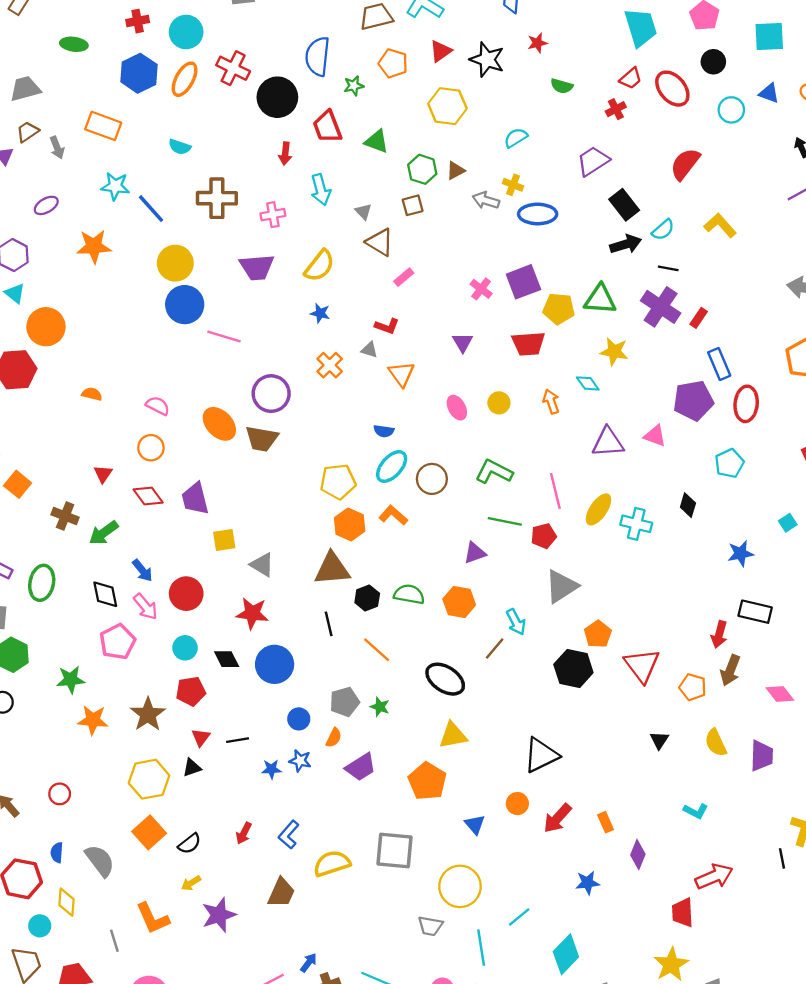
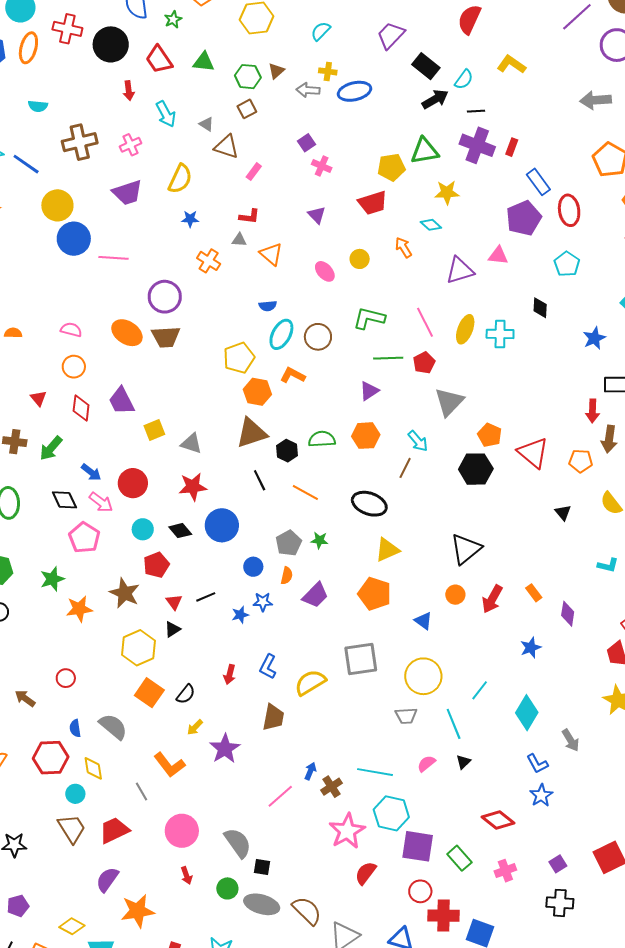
purple square: (523, 282) -> (307, 143), moved, size x0.6
red diamond: (148, 496) -> (81, 408), turned 56

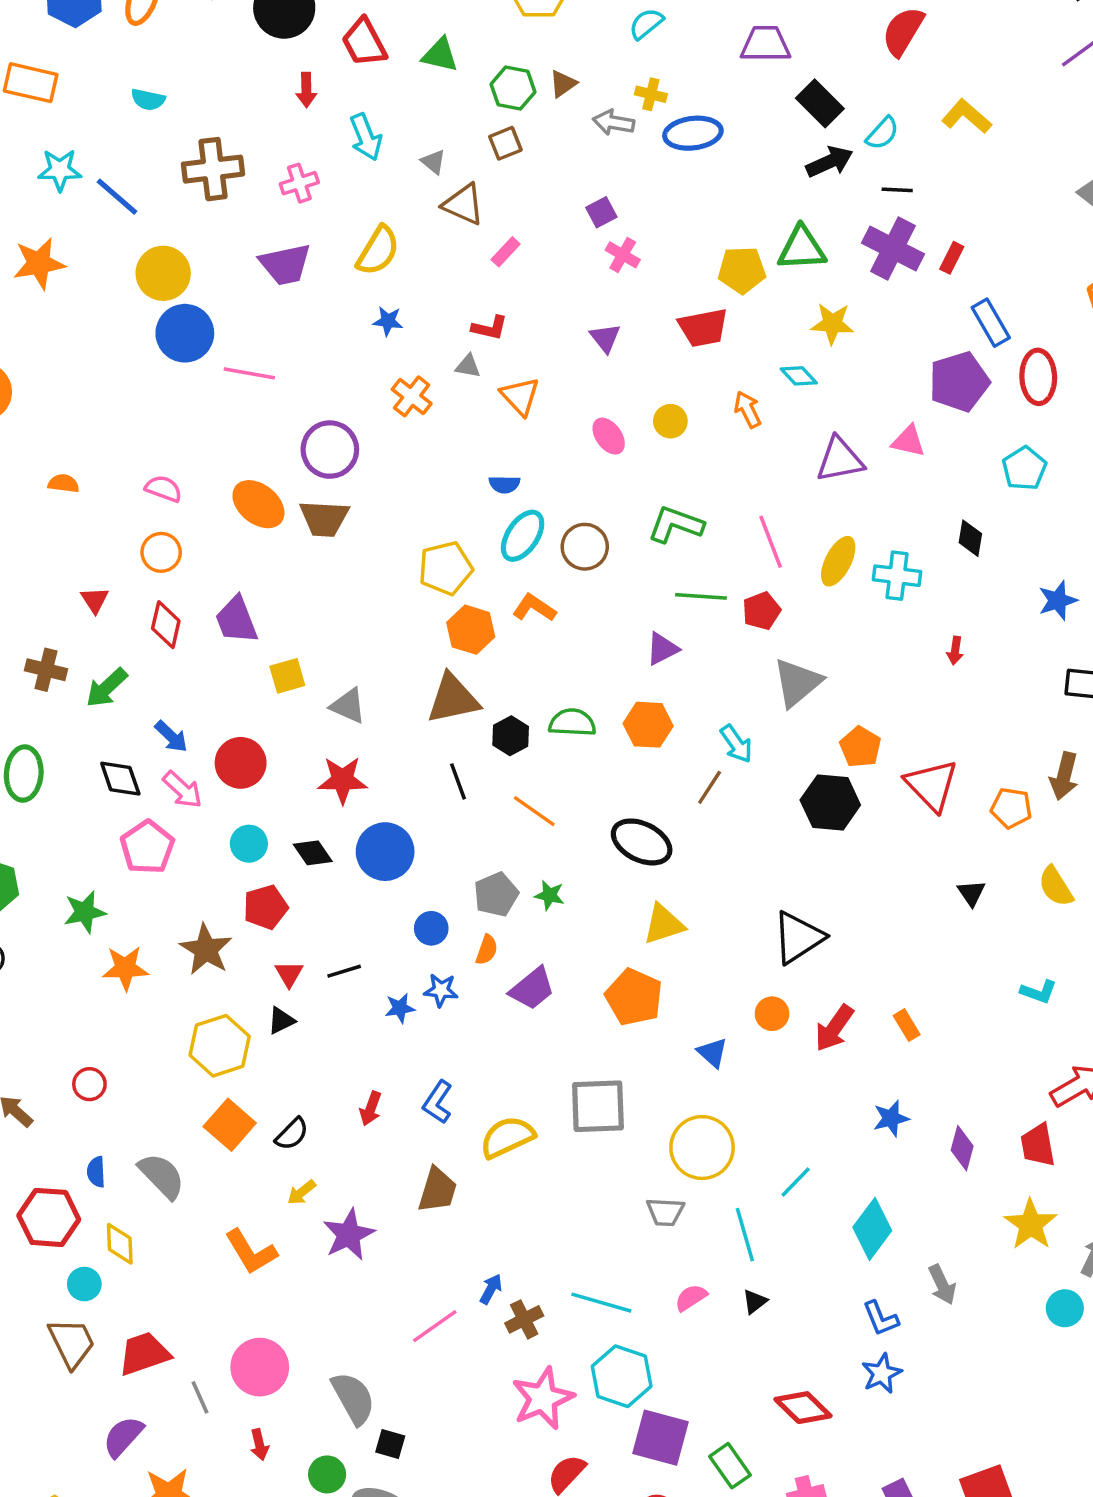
purple trapezoid: (391, 35) -> (765, 44), turned 40
red arrow: (592, 411) -> (955, 650), moved, size x0.7
purple diamond: (568, 614) -> (962, 1148), moved
gray line: (142, 791) -> (200, 1397), moved

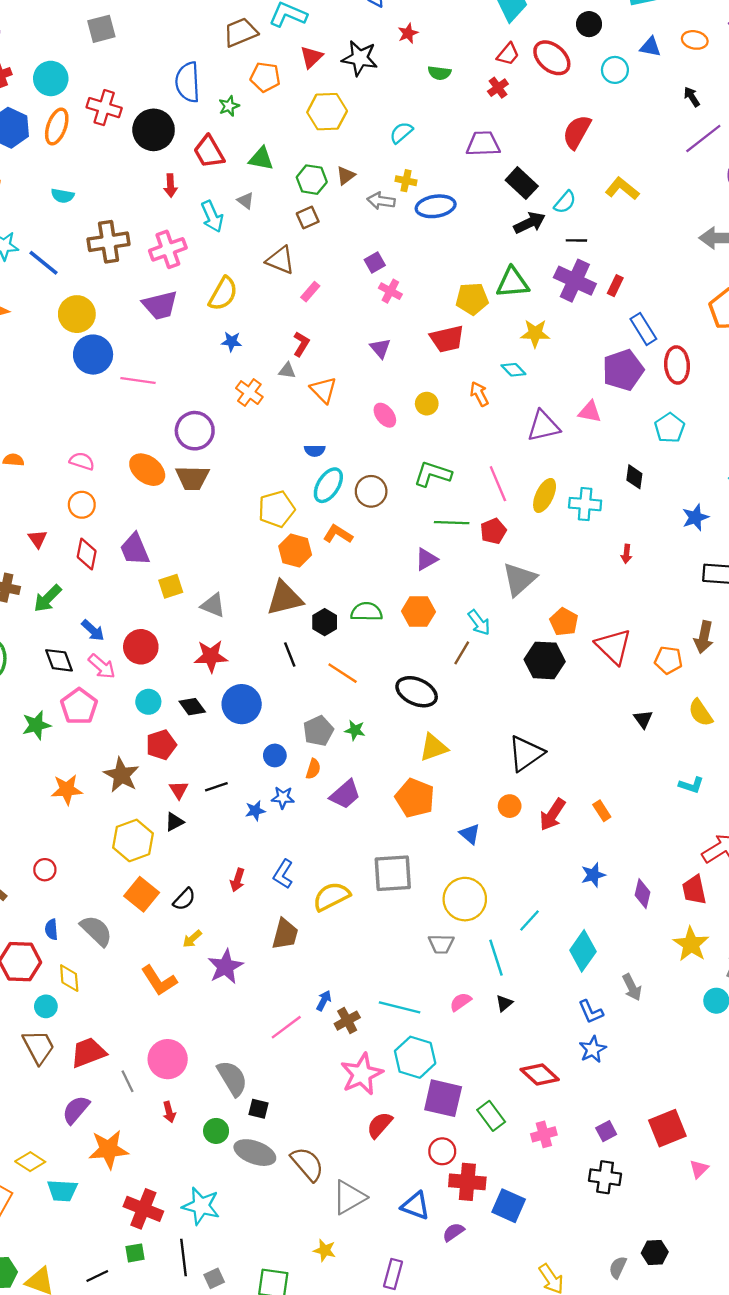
gray triangle: (433, 162) -> (246, 201), moved
pink cross: (299, 183) -> (168, 249), size x1.4
red L-shape: (490, 328) -> (301, 344), turned -70
green star: (85, 912) -> (36, 725), moved

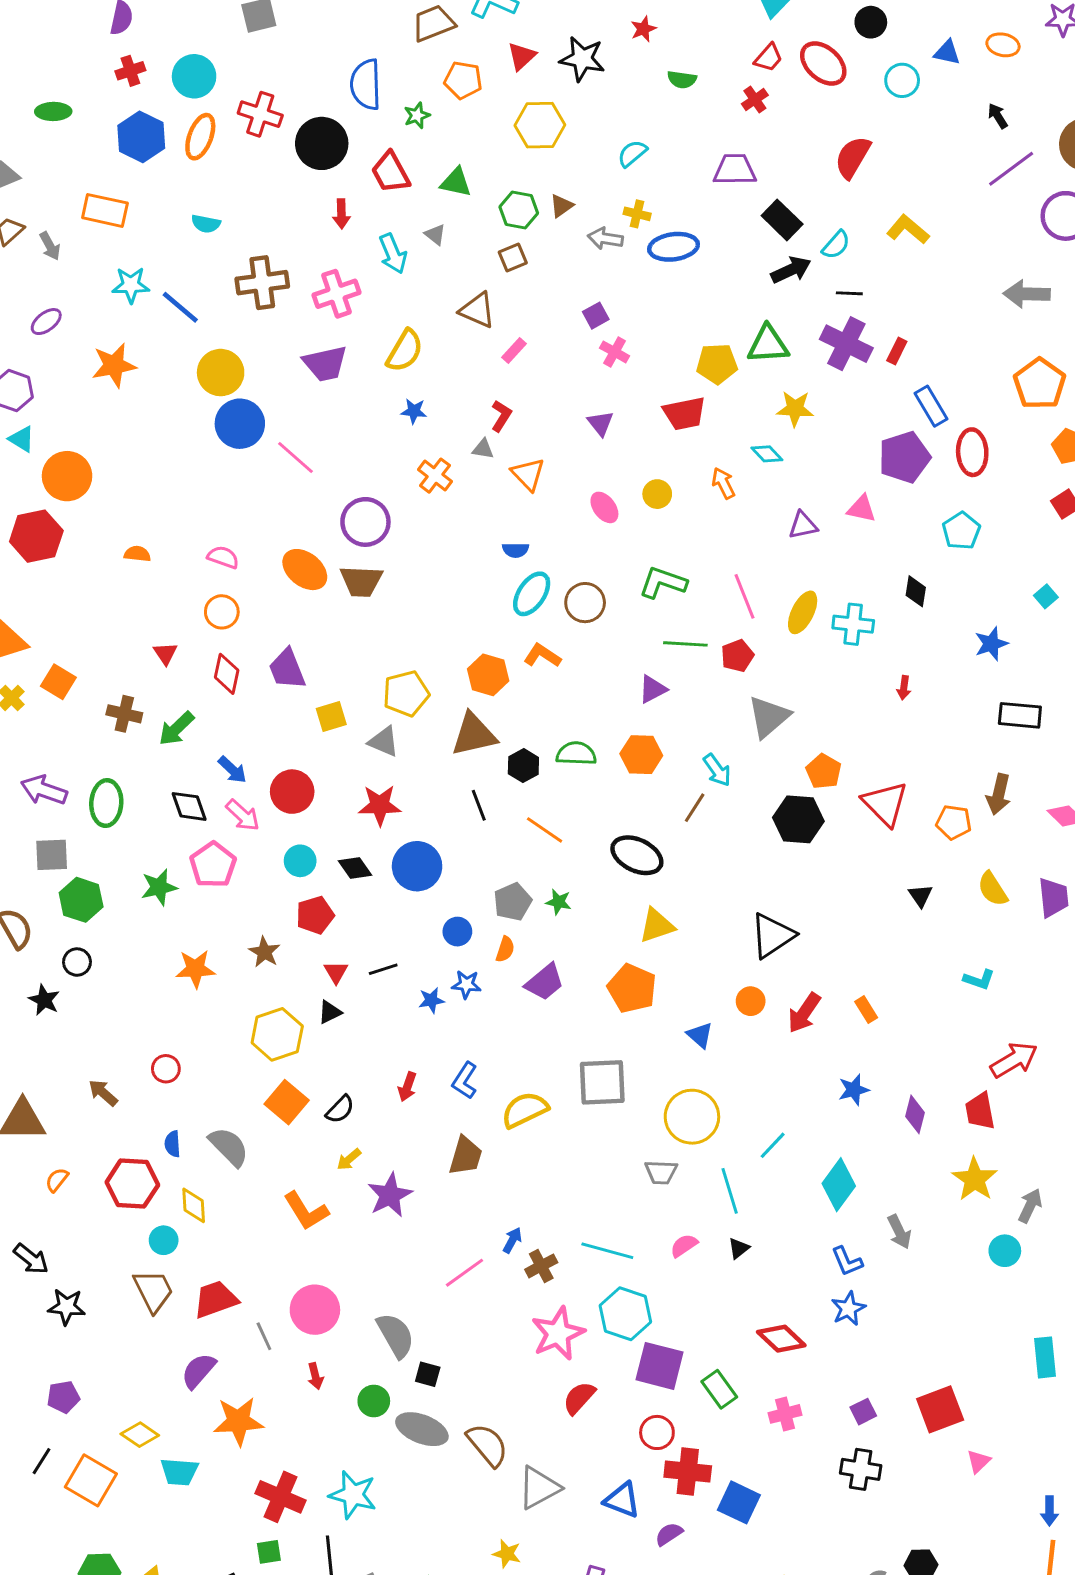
pink line: (138, 381) -> (296, 457), turned 32
purple triangle: (543, 426) -> (803, 525), size x0.7
yellow pentagon: (276, 509) -> (406, 694), moved
brown star: (121, 775) -> (264, 952), size x0.7

